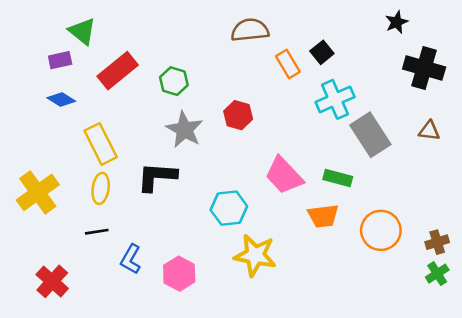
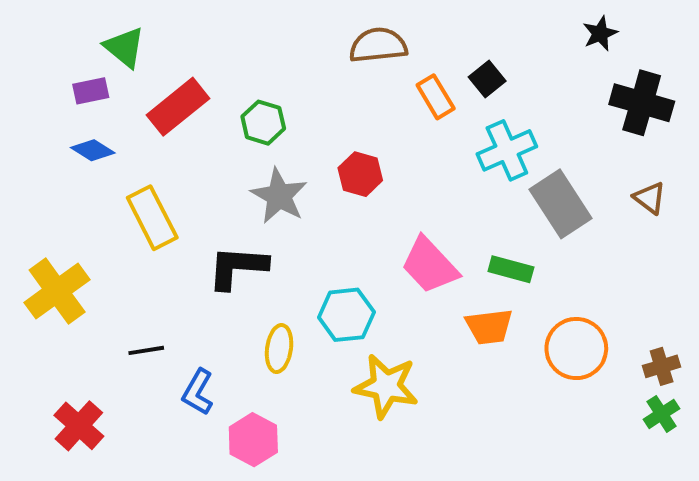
brown triangle: (429, 131) -> (650, 198), turned 30
yellow ellipse: (101, 188) -> (279, 349), moved
pink hexagon: (179, 274) -> (253, 440), moved

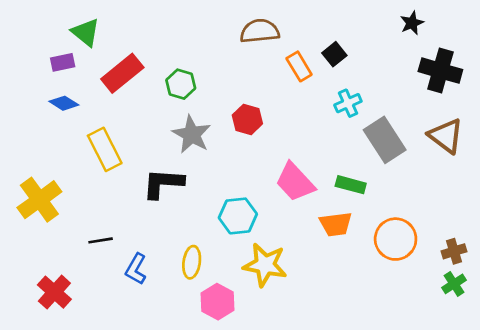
cyan cross: (507, 150) -> (348, 103), size x0.7
brown triangle: (650, 198) -> (446, 136), size x1.6
yellow ellipse: (279, 349) -> (192, 262), moved
pink hexagon: (253, 440) -> (217, 302), moved

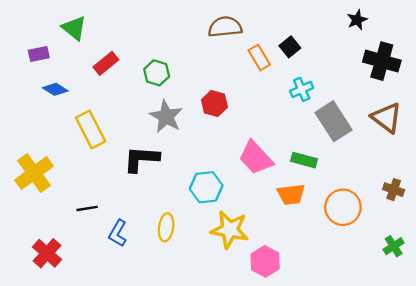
purple rectangle: (63, 62) -> (39, 54), moved
red rectangle: (122, 73) -> (106, 63), size x0.7
brown cross: (454, 251) -> (394, 190), moved, turned 36
pink hexagon: (217, 302) -> (265, 261), moved

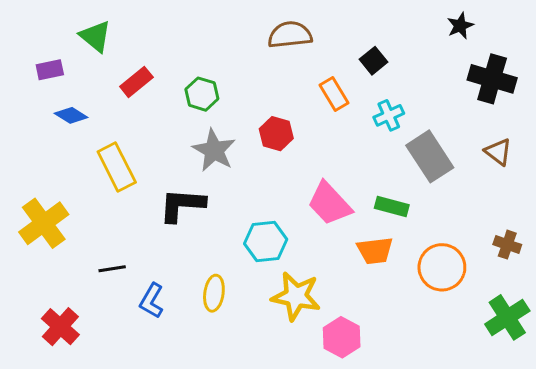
orange rectangle: (259, 58) -> (334, 94), moved
brown triangle: (387, 118) -> (498, 152), size x0.7
green cross: (394, 246) -> (507, 317), size x1.6

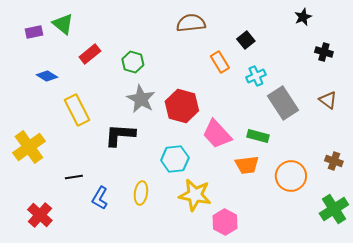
purple rectangle: (50, 70) -> (34, 32), moved
black cross: (492, 79) -> (324, 52), size x0.6
red hexagon: (276, 134) -> (182, 106), moved, size x1.5

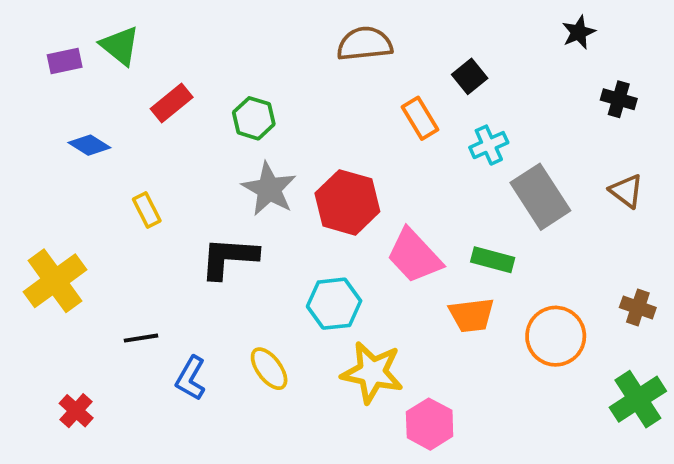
yellow rectangle: (77, 110) -> (147, 210), size x0.6
yellow ellipse: (141, 193) -> (269, 369), turned -45
red cross: (40, 215) -> (76, 411), size x0.7

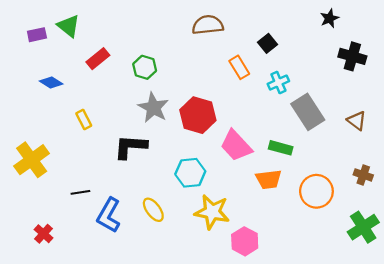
black cross: (619, 99) -> (352, 56), size x1.4
brown triangle: (626, 191) -> (357, 121), moved
blue L-shape: (191, 378) -> (109, 215), size x1.4

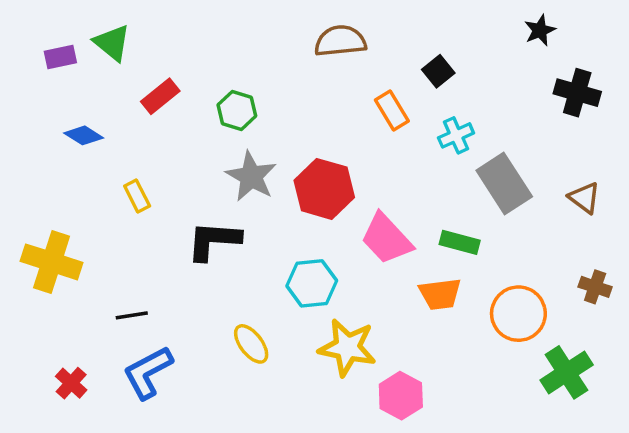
yellow cross: (32, 160) -> (52, 262), turned -36
blue L-shape: (109, 215) -> (148, 372), moved, turned 32
green cross: (363, 227) -> (567, 372), moved

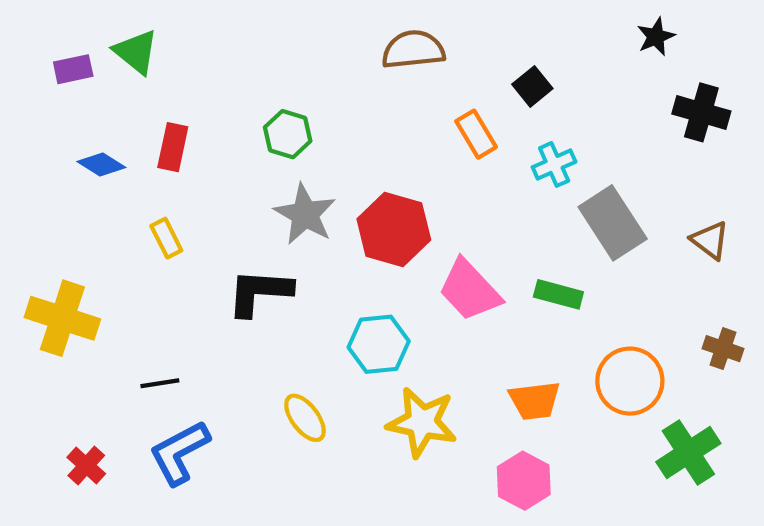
red rectangle: (160, 96) -> (173, 147), moved, turned -39
orange trapezoid: (440, 294) -> (535, 401), moved
pink hexagon: (401, 396) -> (524, 481), moved

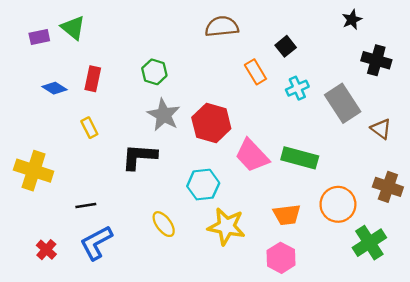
gray rectangle: (613, 223) -> (343, 103), moved
green rectangle: (558, 294) -> (300, 158), size x1.4
brown cross: (723, 349) -> (388, 187), size x1.4

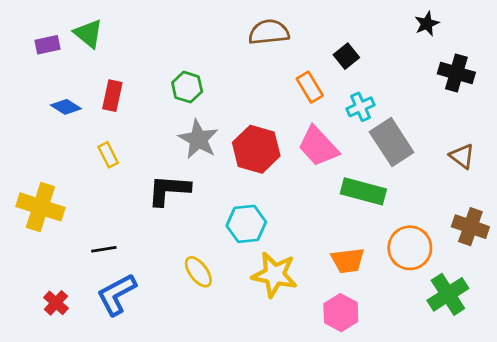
gray rectangle: (343, 103) -> (392, 142), moved
pink trapezoid: (252, 156) -> (318, 146), moved

